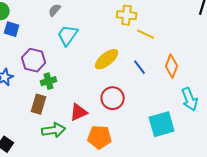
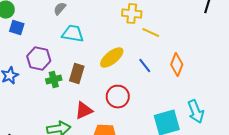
cyan trapezoid: (68, 35) -> (73, 34), turned 65
cyan arrow: (190, 99) -> (196, 112), moved
brown rectangle: (39, 104) -> (77, 74), moved

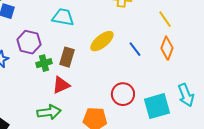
yellow line: (151, 33) -> (165, 19), moved, turned 30
red circle: (118, 97) -> (123, 94), moved
red triangle: (84, 111) -> (61, 85), moved

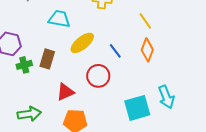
cyan trapezoid: (63, 17) -> (59, 19), moved
red triangle: (61, 85) -> (65, 92), moved
red circle: (123, 94) -> (98, 76), moved

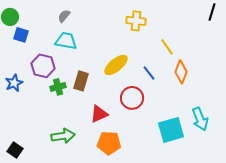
cyan trapezoid: (59, 19) -> (66, 41), moved
yellow line: (145, 21) -> (167, 47), moved

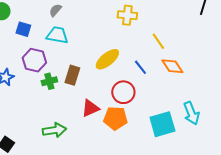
blue square: (21, 35) -> (23, 29), moved
orange diamond: (181, 72) -> (172, 66), turned -55
orange pentagon: (109, 143) -> (115, 118), moved

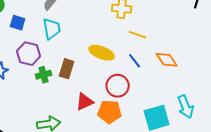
cyan trapezoid: (57, 35) -> (52, 29), turned 70
yellow line: (158, 41) -> (138, 35), moved, turned -36
yellow ellipse: (107, 59) -> (102, 53), turned 60

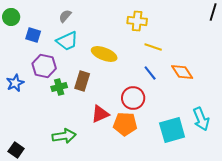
cyan trapezoid: (52, 29) -> (67, 41), turned 75
yellow ellipse: (102, 53) -> (104, 54), moved

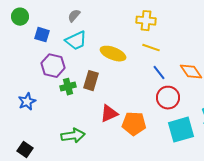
yellow line: (153, 47) -> (151, 48), moved
blue star: (15, 83) -> (27, 102), moved
red circle: (133, 98) -> (168, 98), moved

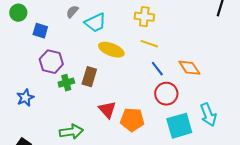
cyan trapezoid: (76, 41) -> (95, 23), moved
red triangle: (109, 114) -> (107, 110), turned -48

